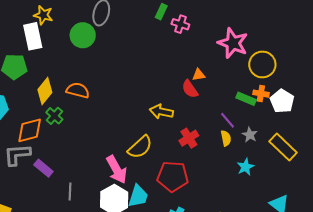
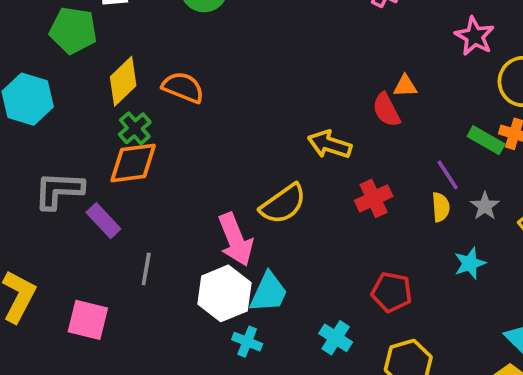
pink star: (233, 43) -> (475, 36), size x0.7
orange diamond: (30, 130) -> (133, 163), moved
red pentagon: (173, 176) -> (392, 292), moved, size x0.7

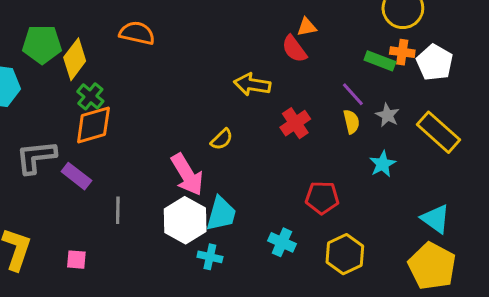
green pentagon: (73, 30) -> (42, 44), moved
orange semicircle: (183, 87) -> (137, 33), moved
yellow semicircle: (283, 204) -> (222, 139), size x0.6
pink square: (88, 320) -> (76, 260), size x0.6

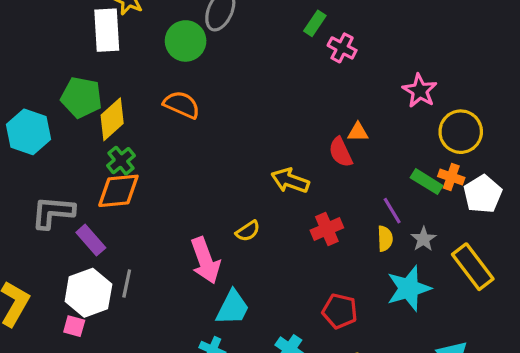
cyan star: (383, 164) -> (409, 288), size x1.6
white hexagon: (185, 220) -> (88, 293), moved

